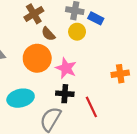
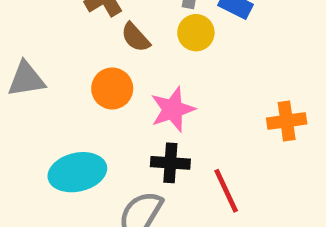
orange circle: (37, 58) -> (112, 88), size x0.7
pink star: (66, 68) -> (173, 109), turned 30

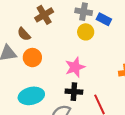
brown semicircle: (135, 37) -> (24, 34), moved
orange circle: (112, 88) -> (32, 58), moved

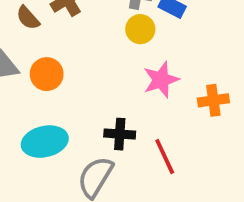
brown semicircle: (24, 34) -> (28, 18), moved
pink star: (75, 67) -> (161, 80), moved

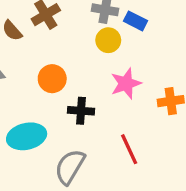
orange circle: (47, 74) -> (52, 79), moved
black cross: (120, 134) -> (81, 111), moved

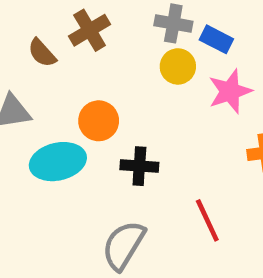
pink star: (126, 83) -> (230, 91), moved
cyan ellipse: (27, 136) -> (58, 162), moved

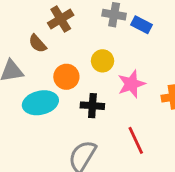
brown semicircle: (42, 53) -> (38, 44), moved
yellow circle: (178, 66) -> (103, 61), moved
pink star: (230, 91) -> (131, 84), moved

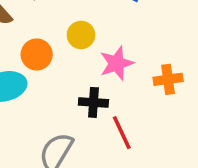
black cross: (92, 106) -> (93, 102), moved

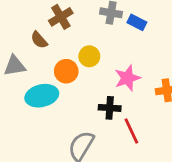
yellow circle: (81, 35) -> (89, 56), moved

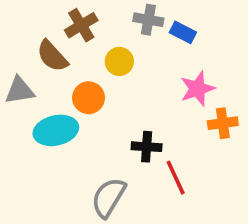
brown semicircle: (39, 40) -> (52, 56), size x1.4
yellow circle: (89, 56) -> (119, 61), moved
pink star: (127, 78) -> (197, 89), moved

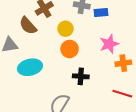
blue rectangle: (183, 32) -> (101, 12), turned -32
orange circle: (89, 98) -> (70, 49), moved
red line: (176, 178) -> (122, 94), moved, turned -48

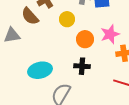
orange circle: (70, 49) -> (85, 39), moved
cyan ellipse: (30, 67) -> (40, 70), moved

